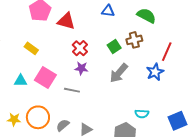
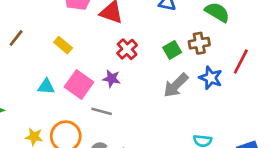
purple star: (81, 68) -> (112, 79), moved
blue star: (155, 72) -> (211, 78), moved, turned -30
gray line: (72, 90) -> (102, 111), moved

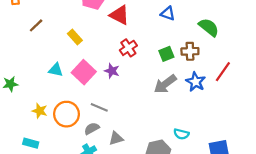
gray line: (102, 111) -> (99, 107), moved

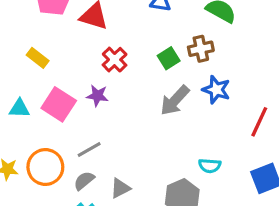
red line: (223, 72) -> (259, 122), moved
gray line: (99, 107) -> (89, 150), turned -42

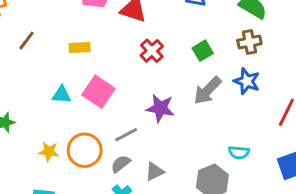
brown cross: (201, 49) -> (249, 42), moved
yellow rectangle: (38, 58) -> (80, 48), turned -42
purple star: (97, 96) -> (160, 108), moved, size x1.4

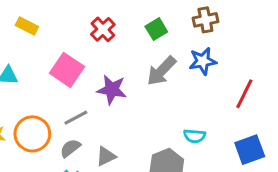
yellow rectangle: (80, 48) -> (27, 26), turned 30
blue star: (247, 81) -> (203, 61), turned -30
pink square: (98, 92) -> (67, 70), moved

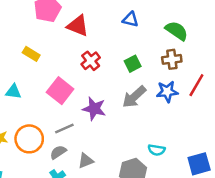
red line: (244, 94) -> (196, 85), moved

